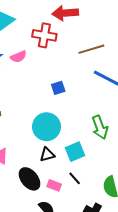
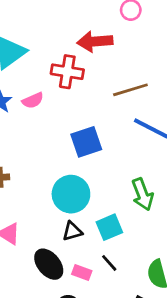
blue square: (58, 88) -> (86, 142), size x1.6

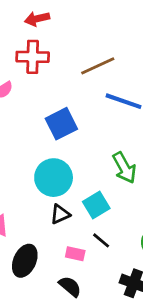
red arrow: (95, 42) -> (37, 19), moved, size x0.7
black ellipse: (49, 264) -> (25, 261), moved, turned 72

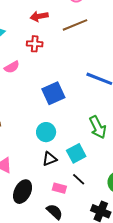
red cross: (33, 57) -> (35, 44), size x0.7
brown line: (98, 66) -> (75, 25), moved
cyan circle: (54, 178) -> (46, 132), size x0.7

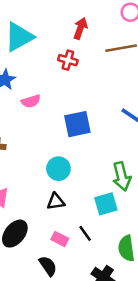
red arrow: (39, 16) -> (80, 28), turned 108
pink semicircle: (12, 67) -> (31, 101), moved
cyan square: (76, 153) -> (106, 204), moved

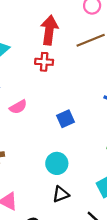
red arrow: (80, 28) -> (49, 30), size x1.4
blue square: (77, 124) -> (65, 119), size x0.7

